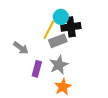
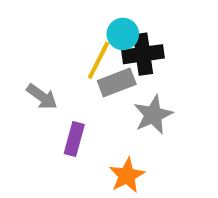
gray star: (59, 65) -> (153, 115), moved

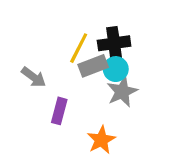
cyan circle: (123, 34) -> (116, 69), moved

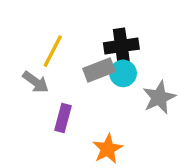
yellow line: (79, 48) -> (53, 51), moved
gray star: (122, 92) -> (159, 97), moved

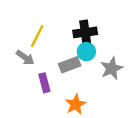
gray rectangle: (99, 70) -> (70, 65), moved
purple rectangle: (63, 118) -> (44, 83), turned -30

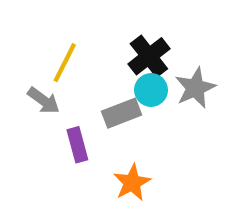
black cross: (85, 32) -> (149, 56), turned -30
gray star: (112, 68) -> (195, 88), moved

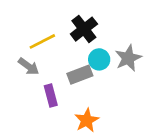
black cross: (149, 56) -> (84, 29), moved
yellow line: (65, 63) -> (42, 41), turned 36

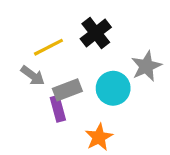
cyan circle: (99, 59) -> (113, 88), moved, size x1.4
gray rectangle: (80, 75) -> (67, 90), moved

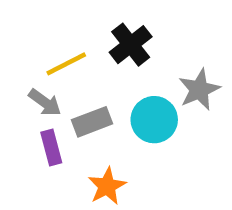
purple rectangle: (58, 109) -> (51, 148), moved
orange star: (99, 137) -> (107, 186), moved

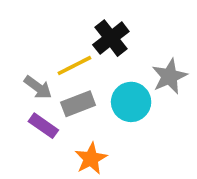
yellow line: (66, 64) -> (74, 65), moved
purple rectangle: (51, 148) -> (43, 126), turned -40

